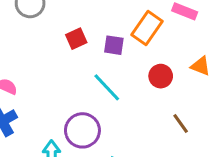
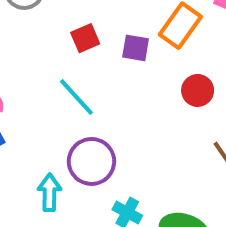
cyan line: (107, 87) -> (76, 97), moved

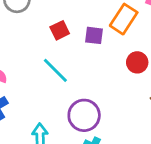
purple circle: (91, 161) -> (84, 115), moved

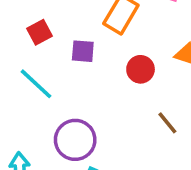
purple square: (94, 35) -> (83, 51), moved

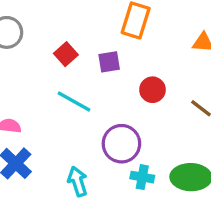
red circle: (141, 69) -> (152, 90), moved

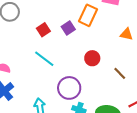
purple square: (109, 62) -> (68, 28), moved, turned -32

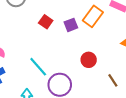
red square: (43, 30) -> (46, 22), turned -32
cyan line: (44, 59) -> (38, 67), moved

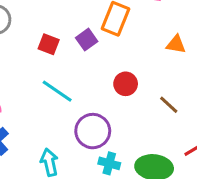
cyan line: (38, 67) -> (57, 91), moved

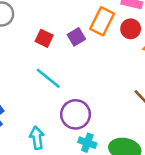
red circle: (126, 84) -> (131, 29), moved

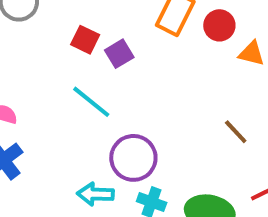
purple square: (76, 37) -> (119, 54), moved
cyan arrow: (37, 138) -> (95, 194), moved, turned -80

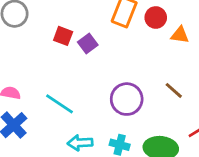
cyan line: (91, 102) -> (60, 104), moved
purple circle: (133, 158) -> (127, 99), moved

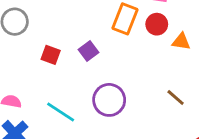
red square: (63, 36) -> (51, 55), moved
purple circle: (127, 99) -> (109, 100), moved

